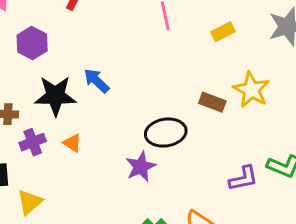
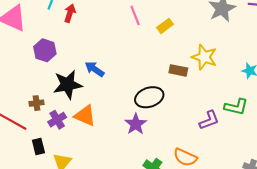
yellow rectangle: (223, 32) -> (165, 26), moved
orange triangle: (72, 143) -> (85, 116), size x1.6

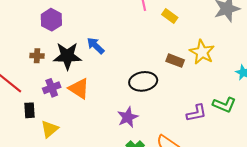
yellow rectangle: (165, 26) -> (170, 16), turned 63
brown cross: (36, 103) -> (37, 56), moved
purple star: (136, 124) -> (128, 117), moved

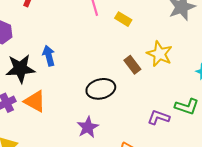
blue arrow: (96, 46) -> (49, 56), turned 36
brown rectangle: (175, 61) -> (132, 65), turned 36
purple L-shape: (196, 113) -> (159, 117), turned -145

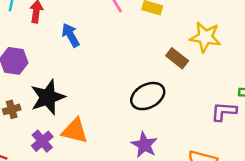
blue arrow: (49, 56) -> (71, 35), moved

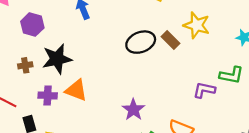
black ellipse: (148, 96) -> (141, 42), moved
purple cross: (42, 141) -> (48, 95), turned 36

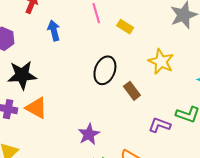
brown rectangle: (170, 40) -> (132, 91), moved
black ellipse: (141, 42) -> (105, 70), turned -56

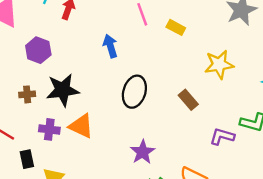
blue arrow: (54, 31) -> (110, 46), moved
yellow star: (161, 62) -> (219, 64), turned -30
black ellipse: (105, 70) -> (134, 92), moved

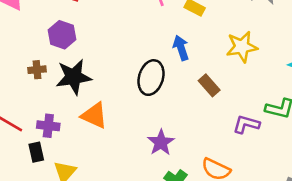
blue arrow: (110, 46) -> (181, 48), moved
purple hexagon: (38, 50) -> (62, 35), moved
brown cross: (27, 94) -> (37, 70), moved
purple cross: (49, 129) -> (48, 126), moved

